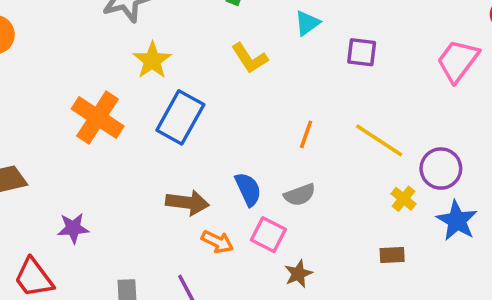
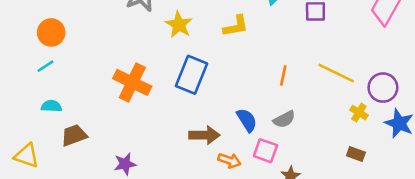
yellow L-shape: (250, 58) -> (236, 26), turned -60
yellow star: (152, 60) -> (179, 25), moved
brown rectangle: (392, 255) -> (356, 154), turned 30

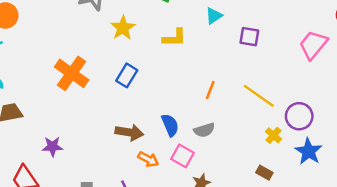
blue rectangle: (192, 75) -> (127, 75), size x0.7

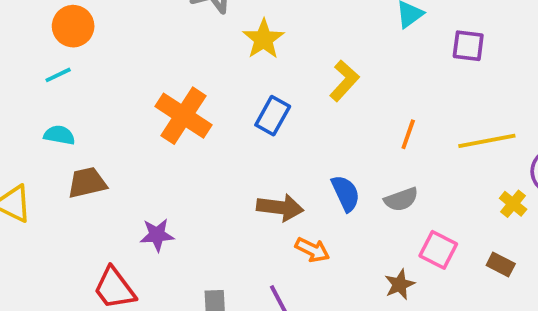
yellow L-shape: (174, 38) -> (344, 81), moved, turned -45
yellow line: (259, 96) -> (487, 141), turned -44
pink square: (182, 156) -> (438, 250), moved

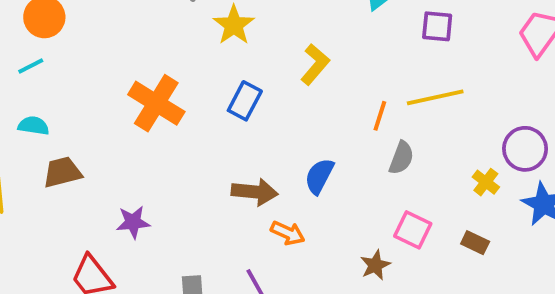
yellow line: (487, 141) -> (435, 97), moved
blue semicircle: (346, 193) -> (319, 176), turned -126
gray semicircle: (401, 199) -> (401, 158), moved, turned -48

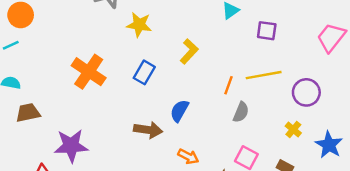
yellow star: (234, 25) -> (139, 25), turned -30
purple circle: (525, 149) -> (306, 92), moved
blue semicircle: (319, 176) -> (179, 111), moved
purple star: (133, 222) -> (71, 146), size x1.6
orange arrow: (288, 233) -> (188, 157), moved

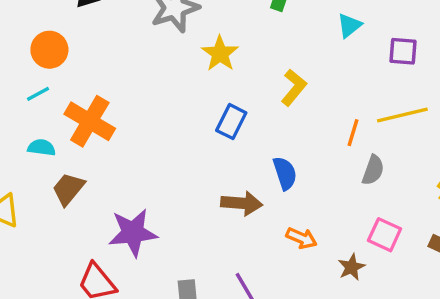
yellow star: (139, 25) -> (220, 54), turned 30
orange cross: (89, 72) -> (90, 121), moved
blue semicircle: (179, 111) -> (285, 173), turned 135
brown trapezoid: (28, 113) -> (68, 189), turned -35

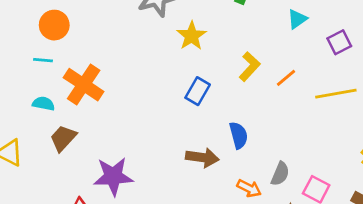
purple square: (403, 51) -> (339, 42), turned -35
cyan line: (38, 94) -> (43, 60), turned 30
orange line: (353, 133) -> (286, 78), moved, turned 30
gray semicircle: (373, 170) -> (280, 174), moved

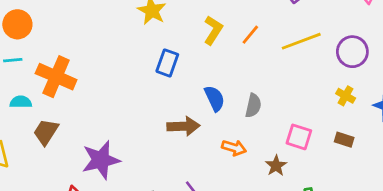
gray semicircle: (280, 174) -> (253, 106), moved

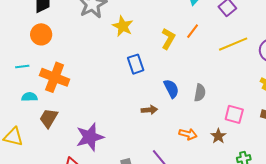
orange circle: (17, 24) -> (41, 34), moved
orange line: (250, 35) -> (193, 31), moved
blue rectangle: (167, 63) -> (136, 64), turned -36
brown arrow: (183, 126) -> (149, 110), size x0.7
orange arrow: (234, 148) -> (188, 134), moved

